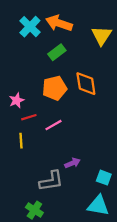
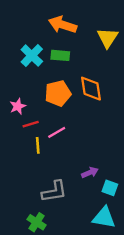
cyan cross: (30, 27) -> (32, 55), moved
green rectangle: (57, 52) -> (60, 55), turned 42
yellow line: (21, 141) -> (38, 145), moved
purple arrow: (72, 163) -> (90, 173), moved

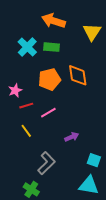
yellow line: (38, 145) -> (26, 131), moved, turned -32
purple arrow: (90, 173) -> (72, 137), moved
gray L-shape: (54, 191) -> (46, 163), turned -35

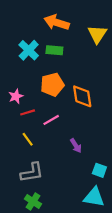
orange diamond: (78, 75) -> (82, 96), moved
purple arrow: (72, 137) -> (76, 146), turned 80
gray L-shape: (46, 163) -> (32, 172), moved, turned 35

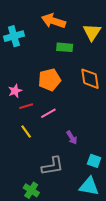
cyan cross: (29, 50) -> (14, 36), moved, turned 30
green rectangle: (54, 50) -> (65, 47), moved
orange diamond: (82, 96) -> (90, 79), moved
gray L-shape: (32, 172) -> (52, 166), moved

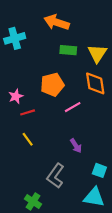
yellow triangle: (92, 32) -> (97, 53), moved
pink line: (48, 113) -> (73, 107), moved
gray L-shape: (52, 166) -> (55, 176), turned 135

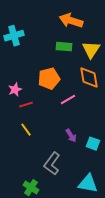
orange arrow: (57, 22) -> (71, 21), moved
cyan square: (99, 170) -> (93, 144), moved

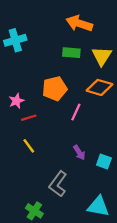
orange diamond: (89, 78) -> (99, 87), turned -65
pink line: (68, 100) -> (76, 112), turned -35

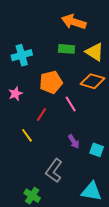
cyan cross: (15, 40) -> (22, 55), moved
yellow triangle: (102, 56) -> (95, 52), turned -30
pink line: (76, 112) -> (71, 104), turned -56
red line: (29, 118) -> (41, 114), moved, turned -40

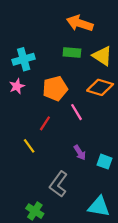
pink star: (15, 94) -> (17, 86), moved

